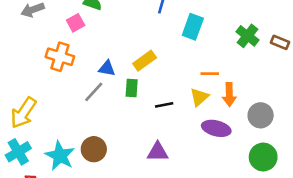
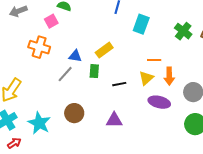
brown circle: (94, 149) -> (74, 113), moved

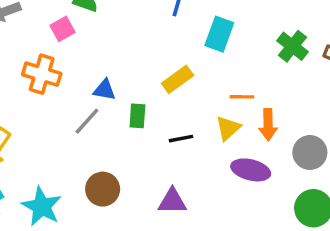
yellow rectangle: (104, 50) -> (178, 79), moved

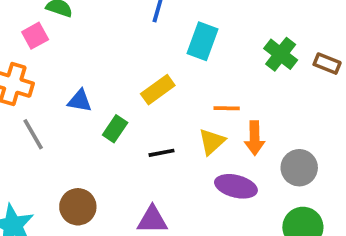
green rectangle: (137, 116) -> (115, 129), turned 30
gray line: (87, 121) -> (33, 134), moved, turned -72

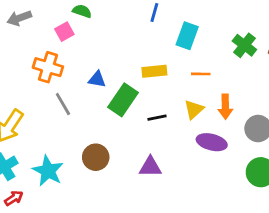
yellow rectangle: (158, 90) -> (154, 71), turned 30
orange line: (227, 108) -> (201, 74), moved
green rectangle: (115, 129) -> (123, 100), size x1.6

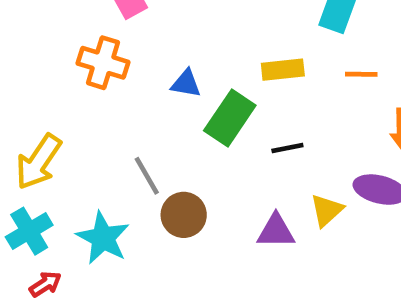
gray line: (63, 104) -> (147, 176), moved
yellow triangle: (194, 109) -> (327, 210), moved

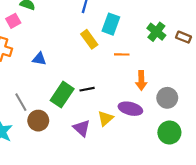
yellow rectangle: (283, 70) -> (89, 39), moved, turned 60
green rectangle: (230, 118) -> (62, 95), moved
purple triangle: (276, 231) -> (82, 128), turned 42

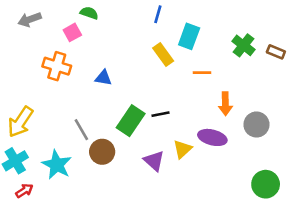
green circle: (169, 133) -> (266, 184), moved

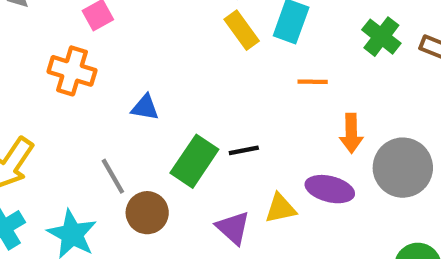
yellow rectangle: (163, 54) -> (242, 30), moved
blue triangle: (103, 78) -> (145, 107), moved
gray circle: (256, 125) -> (403, 168), size x1.4
yellow triangle: (183, 149) -> (280, 208), turned 30

